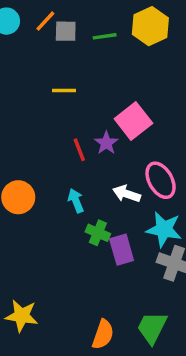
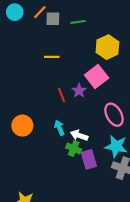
yellow hexagon: (150, 26) -> (107, 47), moved
white arrow: (127, 194) -> (79, 135), moved

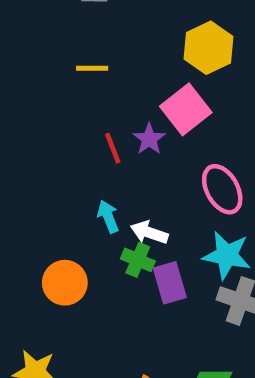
orange circle: (22, 126) -> (65, 283), moved

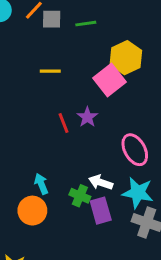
pink square: (186, 109) -> (110, 80), moved
cyan arrow: (108, 217) -> (41, 184), moved
white arrow: (149, 233) -> (101, 182), moved

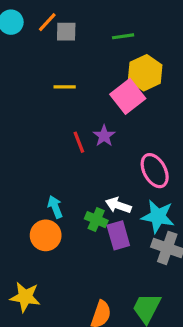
green line: (86, 24) -> (123, 36), moved

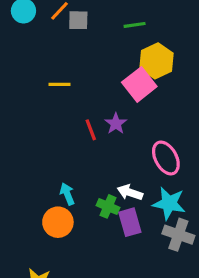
yellow line: (65, 87) -> (59, 84), moved

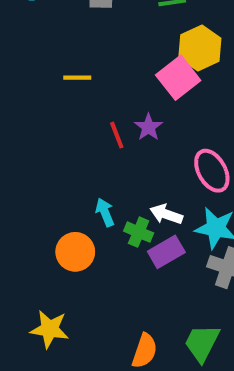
cyan arrow: (67, 194) -> (105, 212), moved
purple rectangle: (130, 222) -> (166, 252), turned 76

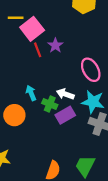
pink square: (178, 78) -> (32, 29), moved

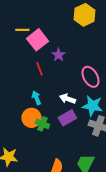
red line: (38, 50) -> (39, 69), moved
green cross: (50, 104) -> (42, 124), moved
orange circle: (14, 115) -> (31, 118), moved

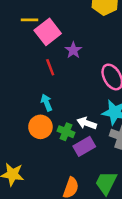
white arrow: (67, 99) -> (87, 123), moved
purple rectangle: (67, 118) -> (84, 146), moved
green cross: (42, 124) -> (66, 132), moved

